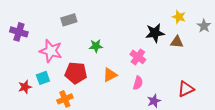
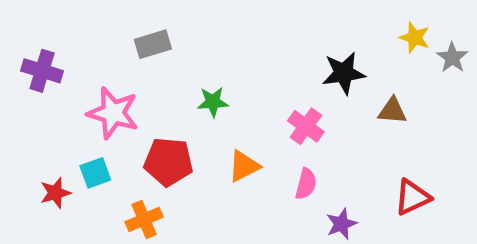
yellow star: (179, 17) -> (415, 38), moved
brown triangle: (177, 42) -> (392, 111), moved

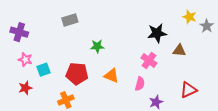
pink star: (113, 113) -> (25, 59), moved, size x0.6
pink cross: (306, 126) -> (149, 60), moved
orange triangle: (244, 166) -> (111, 76), turned 49
cyan square: (95, 173) -> (44, 70), moved

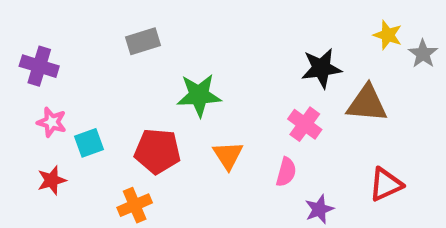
green star: (97, 46) -> (199, 95), size x1.5
brown triangle: (179, 50) -> (367, 103), size x1.5
orange triangle: (111, 76) -> (228, 155), turned 35

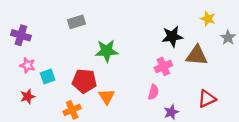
gray star: (423, 54) -> (228, 38), moved
pink cross: (305, 124) -> (163, 66), turned 30
orange triangle: (228, 155) -> (107, 97), moved

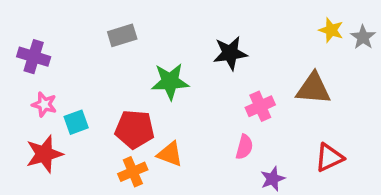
black star: (172, 36) -> (230, 53), moved
gray star: (228, 38) -> (363, 37), moved
red star: (28, 97) -> (44, 154), size x1.5
orange triangle: (107, 97) -> (170, 154), turned -36
orange cross: (72, 110) -> (133, 172), moved

